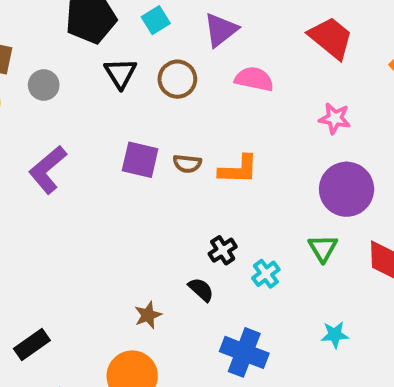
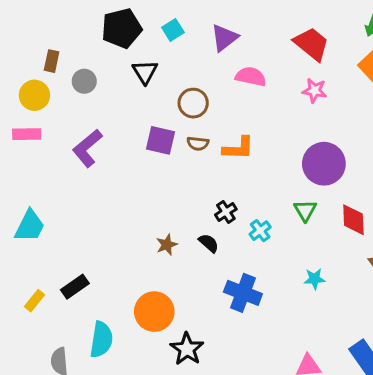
brown circle: (177, 79) -> (193, 103), moved
pink star: (335, 118) -> (315, 91), moved
brown star: (148, 315) -> (167, 245), moved

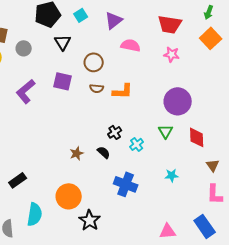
red trapezoid: (311, 44) -> (170, 24), turned 150
purple square: (160, 140) -> (63, 81), moved

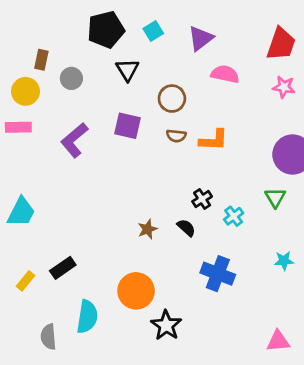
red trapezoid: (170, 24) -> (281, 44), turned -80

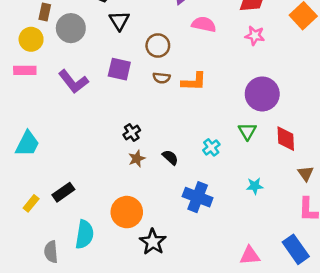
gray circle: (71, 78) -> (71, 28), size x1.5
purple L-shape: (74, 140) -> (73, 82), turned -88
black cross: (202, 199) -> (132, 132), moved

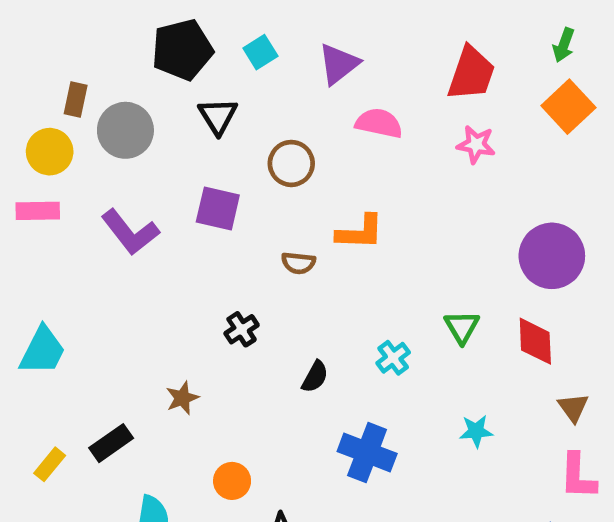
brown semicircle: (162, 78) -> (298, 263), moved
purple circle: (262, 94) -> (552, 256), moved
black semicircle: (170, 157) -> (315, 377), turned 77
brown star: (137, 159) -> (182, 398), moved
orange circle: (127, 212) -> (232, 481), size x0.6

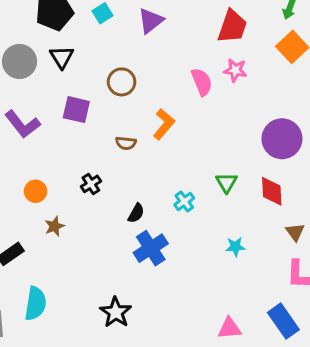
black triangle: (218, 116) -> (62, 57), moved
pink semicircle: (379, 123) -> (202, 82), moved, turned 56
orange L-shape: (360, 232) -> (164, 124), turned -52
blue cross: (367, 452) -> (151, 248), moved, turned 36
orange circle: (232, 481) -> (36, 191), moved

